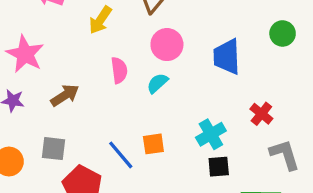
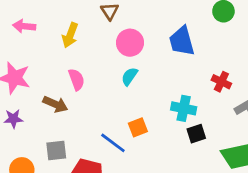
pink semicircle: (119, 70) -> (76, 79), moved
brown arrow: (65, 95) -> (55, 104), turned 70
cyan cross: (211, 134) -> (184, 108), turned -35

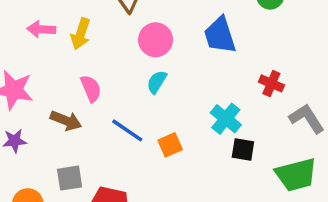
pink arrow: (24, 26) -> (41, 29), moved
cyan cross: (184, 108) -> (226, 119), turned 30
black square: (196, 134) -> (243, 149), turned 30
blue line: (113, 143) -> (127, 130), moved

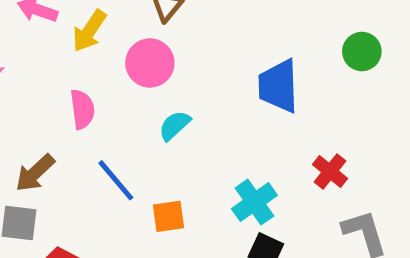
pink circle: (156, 40) -> (150, 63), moved
brown arrow: (66, 121) -> (35, 173), moved, turned 100

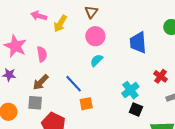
pink circle: (150, 63) -> (95, 36), moved
pink semicircle: (82, 109) -> (42, 54), moved
orange square: (168, 216) -> (86, 104), moved

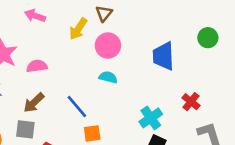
yellow arrow: (60, 23) -> (78, 29), moved
pink semicircle: (42, 54) -> (37, 66), turned -91
cyan semicircle: (97, 60) -> (108, 77), turned 56

